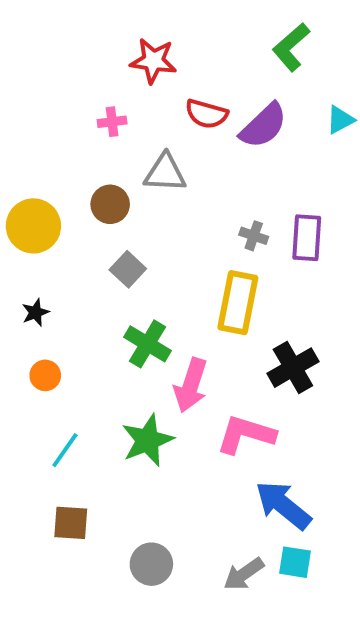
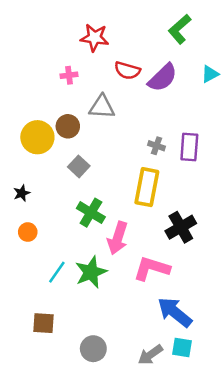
yellow circle: (33, 226) -> (37, 137), moved
cyan line: (65, 450) -> (57, 272), moved

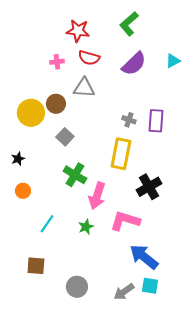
green L-shape: (180, 29) -> (129, 24), moved
red semicircle: (127, 70) -> (89, 58), moved
green star: (91, 272) -> (86, 227), moved, size x0.6

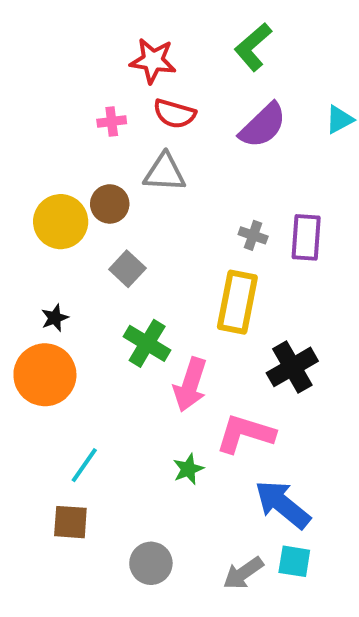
black star: (18, 159) -> (55, 318), moved
orange circle: (23, 191) -> (45, 375), size x2.0
cyan line: (47, 224) -> (84, 465), moved
green star: (86, 227) -> (188, 469), moved

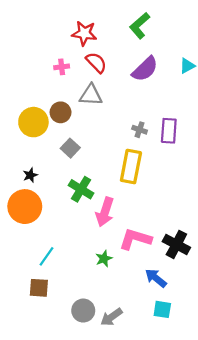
red semicircle: (175, 114) -> (96, 63), turned -150
black cross: (292, 367) -> (176, 244), moved, turned -32
blue arrow: (283, 504) -> (156, 278), size x0.7
gray arrow: (243, 573) -> (111, 317), moved

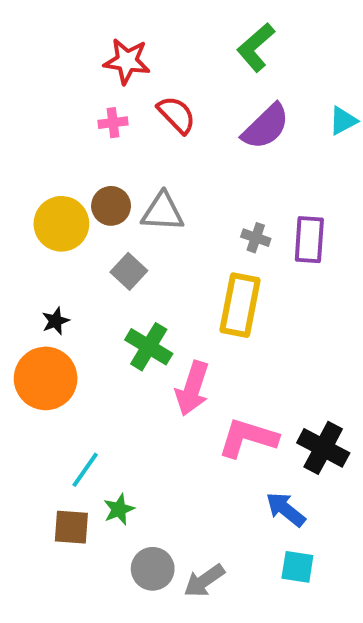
red star: (84, 33) -> (127, 61), moved
gray triangle: (91, 95) -> (163, 212), moved
green star: (104, 259) -> (119, 509), moved

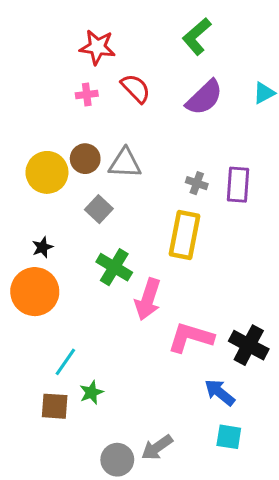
gray circle: (153, 569) -> (117, 460), moved

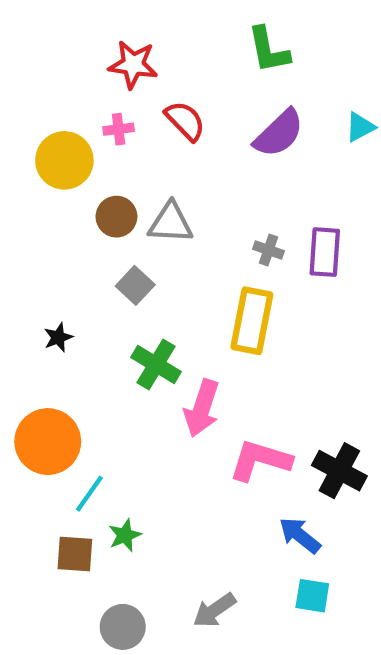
green L-shape: (197, 36) -> (269, 50), turned -60
yellow circle: (47, 172) -> (64, 160), moved
orange circle: (35, 292) -> (48, 442), moved
gray circle: (117, 460) -> (123, 627), moved

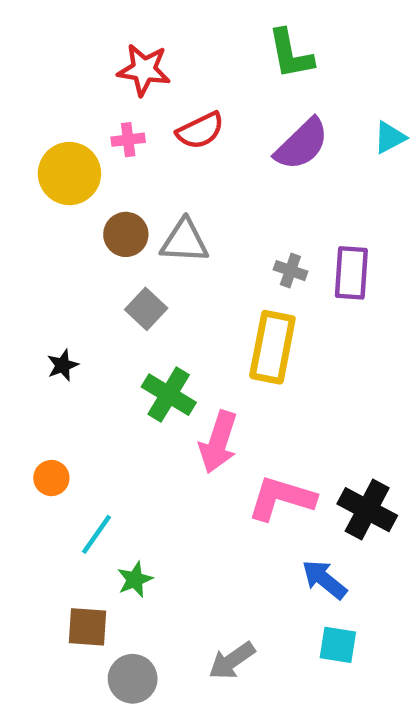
red semicircle: (185, 121) -> (200, 131), turned 108
orange circle: (48, 442) -> (51, 478), size x0.5
brown square: (75, 554) -> (87, 627), moved

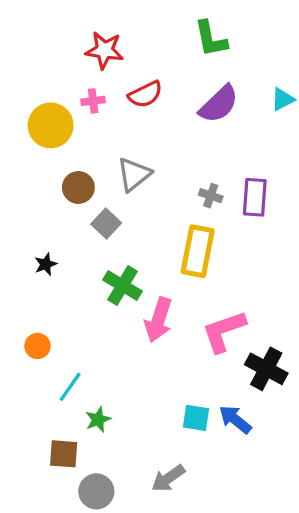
brown circle: (126, 234) -> (78, 187), moved
gray triangle: (184, 241) -> (134, 174), turned -42
pink L-shape: (281, 498) -> (224, 331), moved, turned -36
cyan square: (338, 645) -> (196, 418), moved

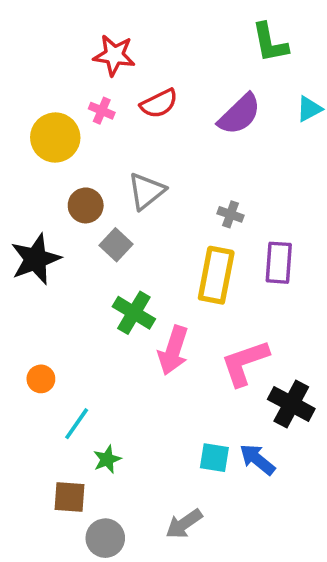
green L-shape: (211, 39) -> (270, 43), moved
pink cross: (93, 101) -> (102, 111), turned 30
purple rectangle: (255, 197) -> (279, 263), moved
black star: (46, 264) -> (36, 259), moved, size x2.0

